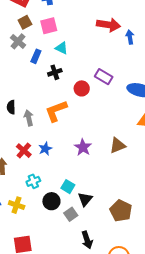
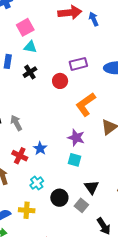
pink square: (49, 26) -> (25, 27), moved
purple rectangle: (104, 77) -> (78, 64), turned -30
orange L-shape: (56, 111) -> (86, 104), moved
cyan square: (68, 187) -> (74, 160), moved

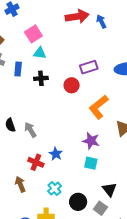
black cross: (30, 72) -> (41, 78), turned 32

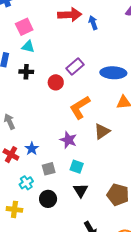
purple rectangle: (89, 67) -> (75, 67), turned -30
cyan square: (91, 163) -> (77, 167), moved
gray square: (100, 208) -> (49, 169), moved, turned 32

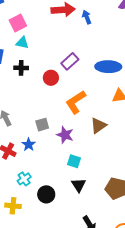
gray square: (49, 169) -> (42, 125), moved

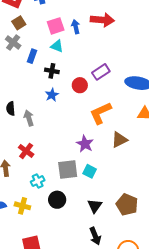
blue arrow: (87, 17) -> (76, 27), moved
gray square: (42, 125) -> (68, 169), moved, size x1.5
blue star: (29, 145) -> (52, 95), moved
black triangle: (79, 185) -> (95, 206), moved

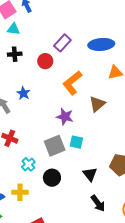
blue star: (52, 95) -> (23, 93), moved

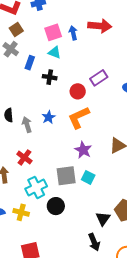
orange L-shape: (72, 83) -> (79, 118), moved
cyan cross: (28, 164) -> (36, 187), size x1.5
black triangle: (90, 174) -> (103, 219), moved

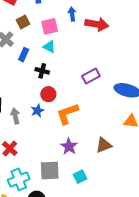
brown square: (16, 29) -> (23, 22), moved
blue arrow: (73, 33) -> (72, 14), moved
red circle: (78, 91) -> (48, 94), moved
cyan square: (88, 177) -> (80, 177), moved, turned 32

